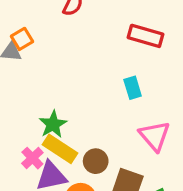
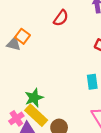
orange square: (22, 39) -> (22, 36), turned -32

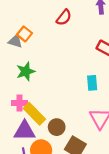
green star: (34, 98) -> (26, 71), moved
pink cross: (16, 118) -> (20, 103), moved, turned 32

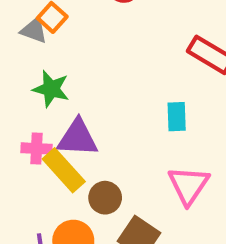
green star: (26, 71) -> (51, 89), turned 30
purple triangle: (25, 131) -> (78, 138), moved

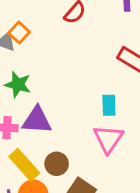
yellow rectangle: (64, 170) -> (24, 165), moved
pink triangle: (189, 185) -> (108, 139), moved

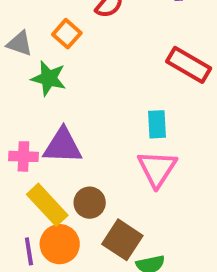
orange square: (19, 33) -> (67, 34), moved
green star: (18, 85) -> (49, 78), moved

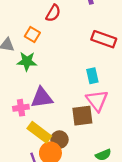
brown circle: (90, 203) -> (59, 140), moved
brown square: (122, 240) -> (82, 116), moved, turned -30

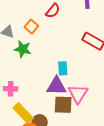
cyan rectangle: (92, 76) -> (63, 68), moved
purple triangle: (42, 98) -> (56, 86), moved

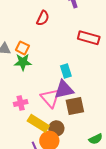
orange square: (31, 26) -> (22, 48), moved
pink triangle: (78, 94) -> (50, 98), moved

